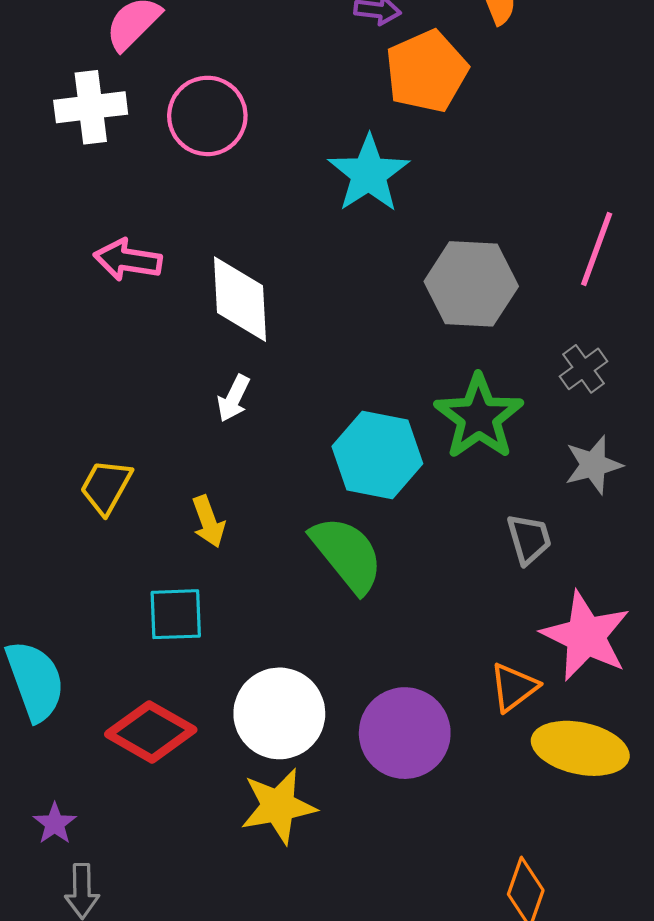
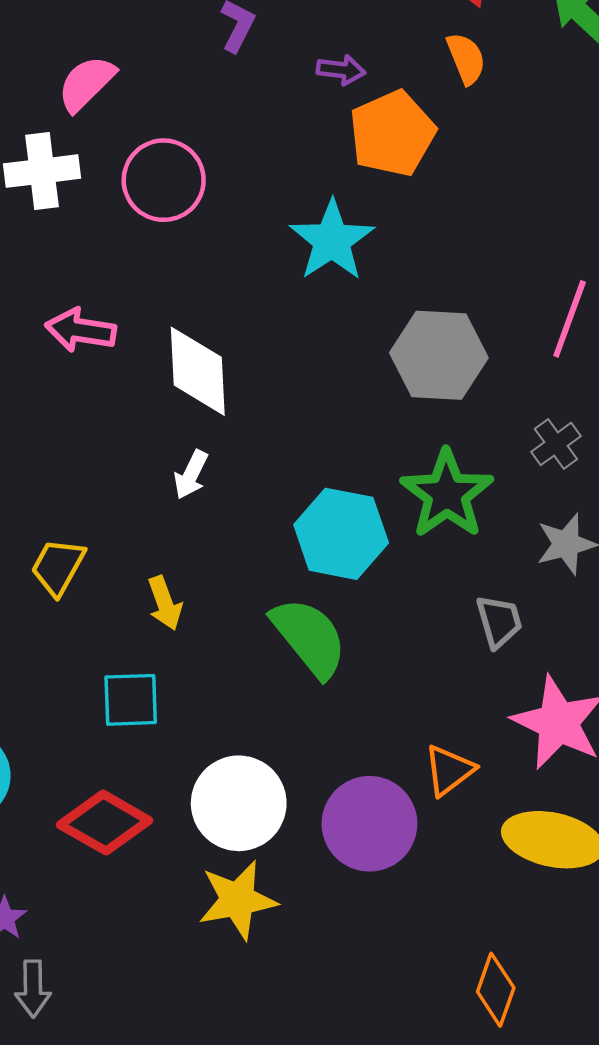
orange triangle: (514, 687) -> (449, 770), moved

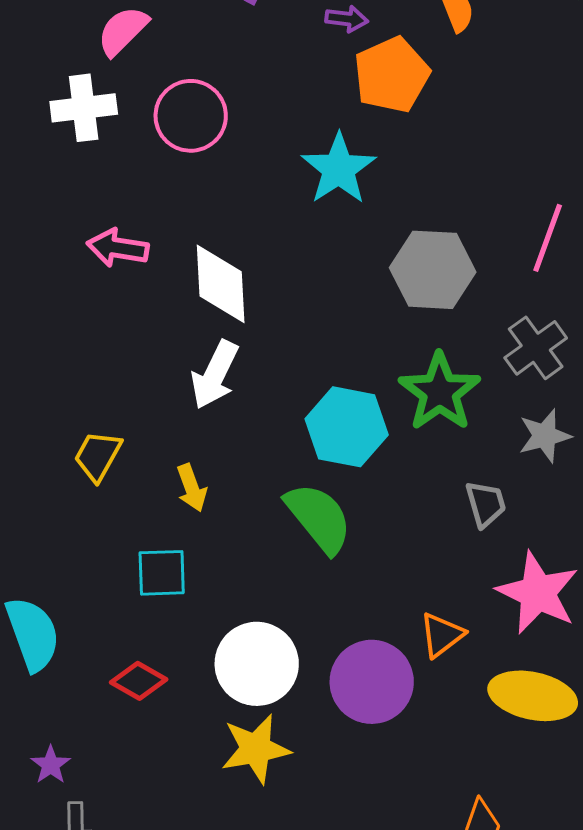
gray cross: (556, 444) -> (536, 348), size x1.4
white arrow: (191, 475) -> (215, 375), size x1.6
red diamond: (105, 823) -> (139, 681), size x0.7

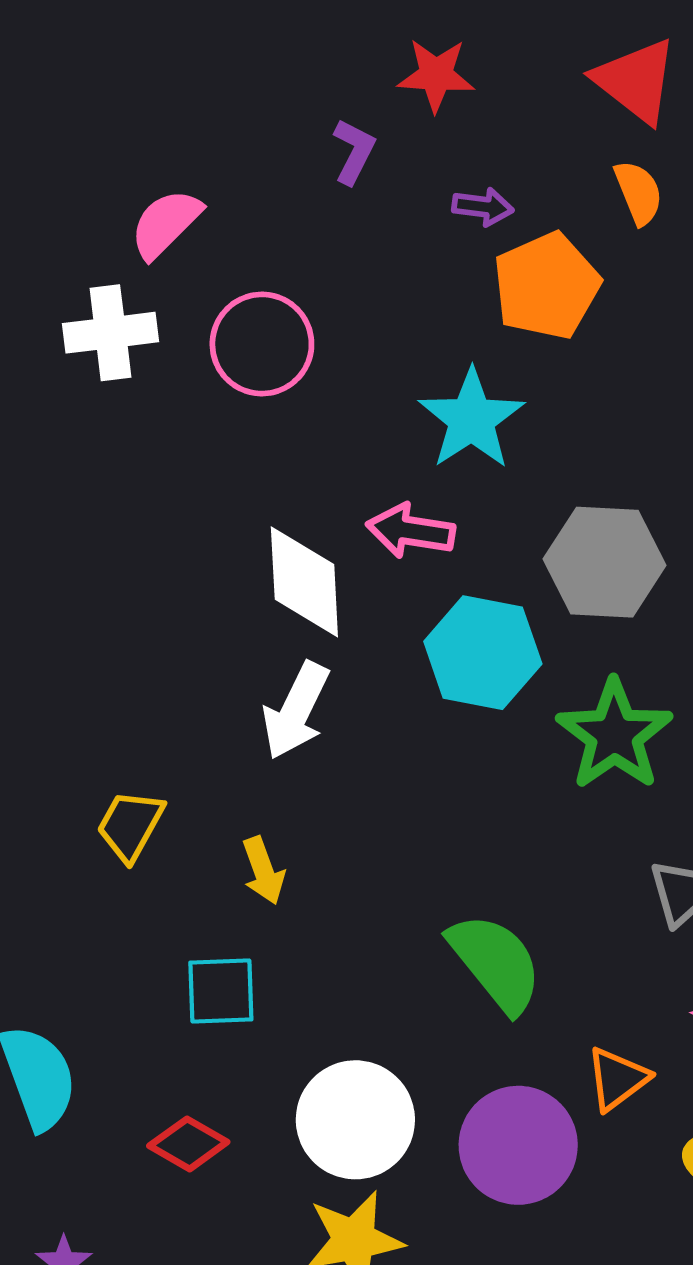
pink arrow: (118, 248) -> (411, 531), moved
cyan hexagon: (347, 427) -> (483, 653), moved
green semicircle: (319, 518) -> (496, 963), moved

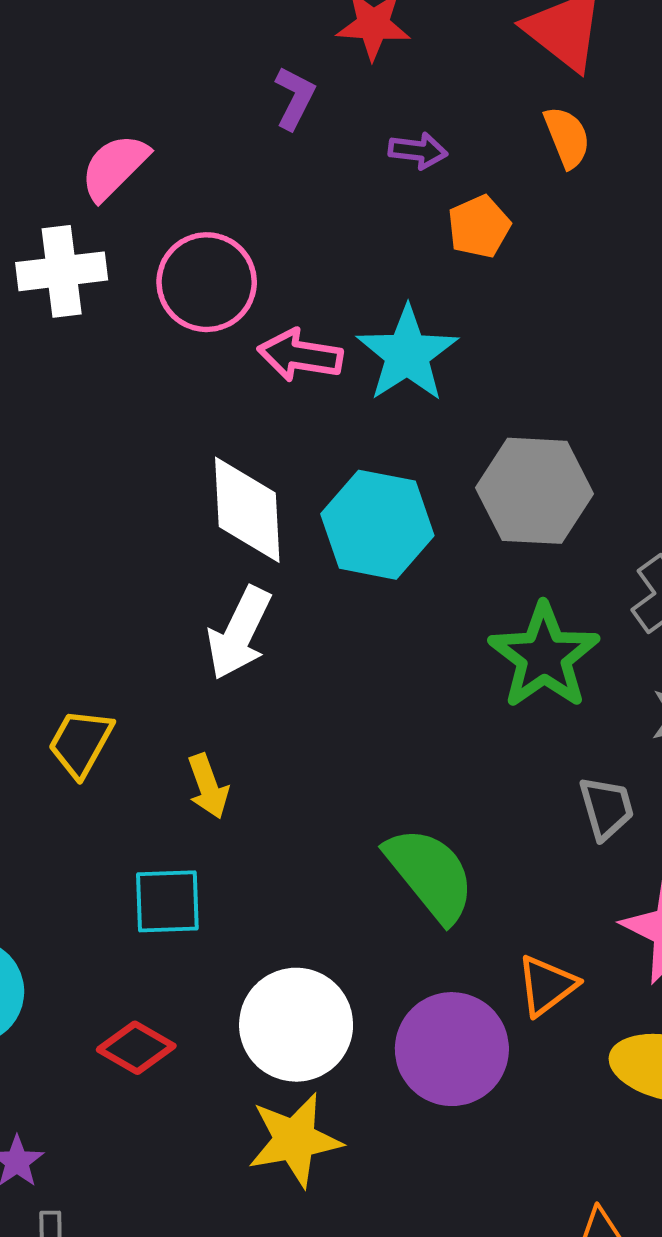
orange pentagon: (546, 286) -> (479, 227), size x0.6
pink arrow: (411, 531) -> (300, 355), moved
cyan hexagon: (483, 653) -> (377, 525), moved

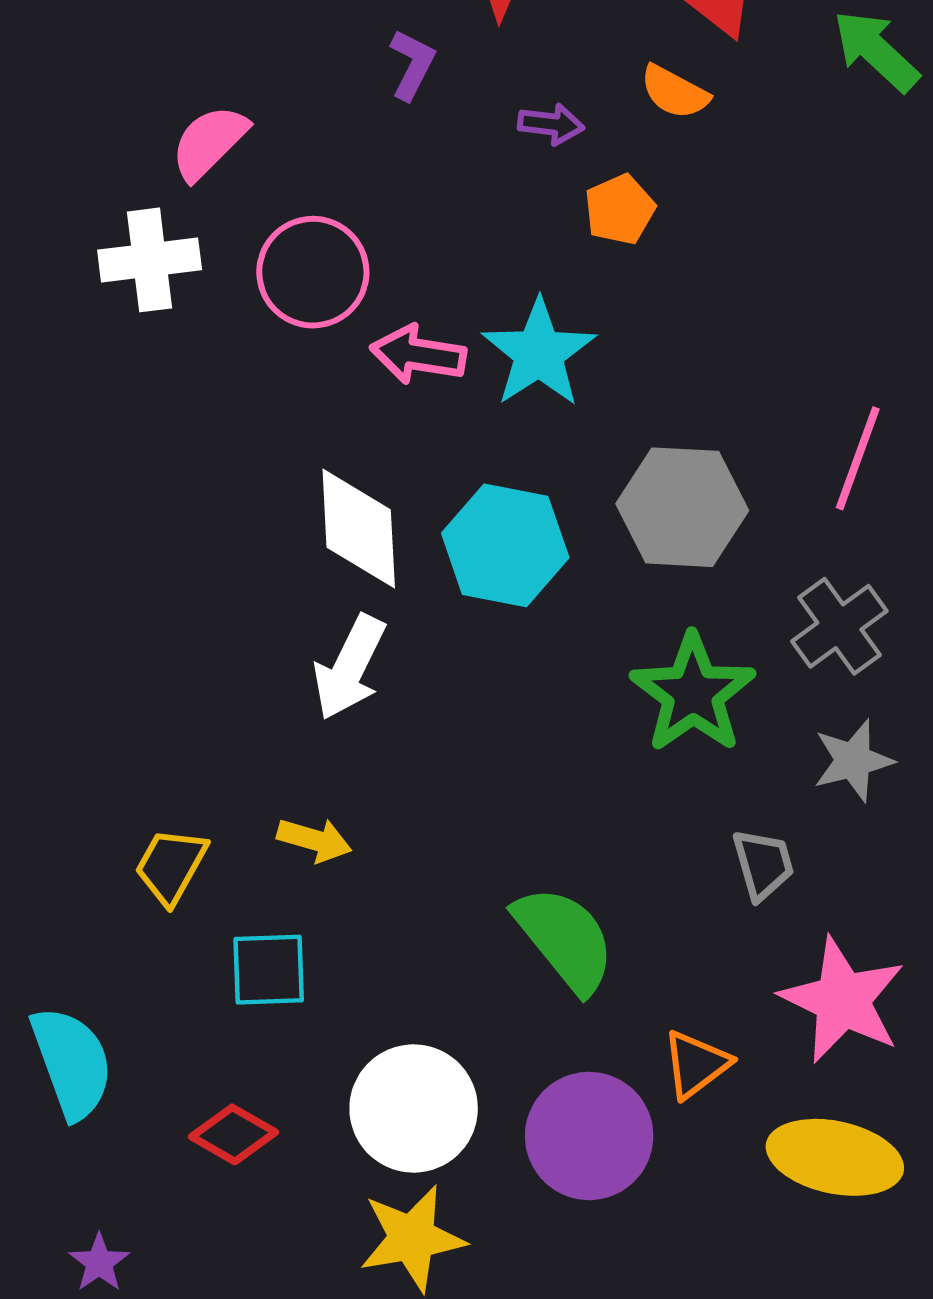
orange semicircle: (567, 137) -> (675, 92), moved, turned 140
yellow trapezoid: (81, 743) -> (171, 866), moved
yellow arrow: (208, 786) -> (314, 840), turned -54

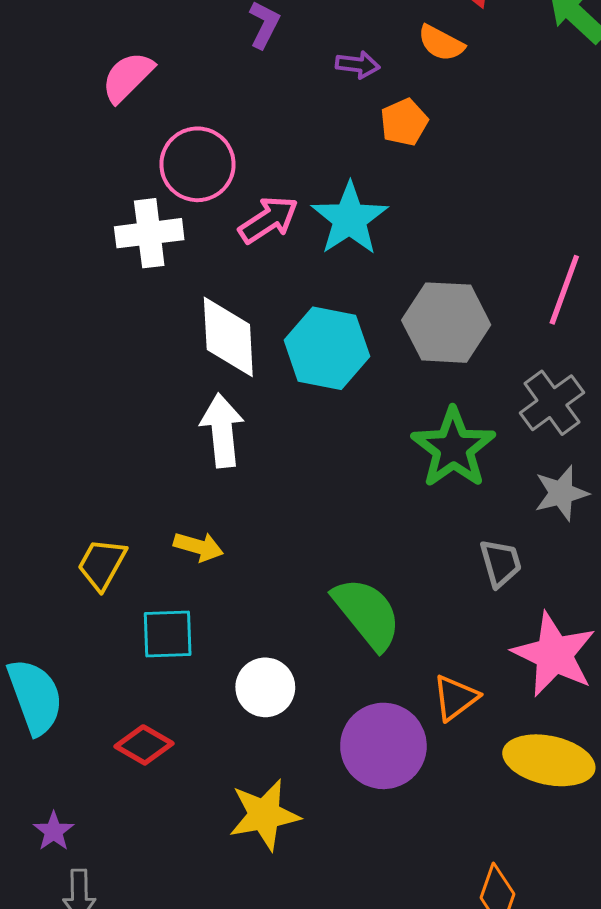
white cross: (150, 260) -> (149, 233), moved
pink arrow: (418, 355) -> (268, 220), turned 138
white arrow: (350, 667) -> (222, 430), turned 148
white circle: (414, 1108) -> (265, 687), moved, size x0.7

